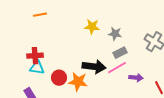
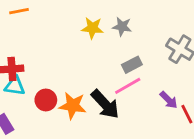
gray star: (115, 34) -> (122, 27), moved
black arrow: (94, 67) -> (105, 104), moved, turned 40
purple arrow: (136, 78) -> (169, 100), moved, turned 40

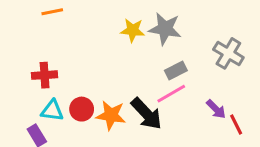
gray star: (122, 27) -> (165, 29), size x1.5
cyan triangle: (15, 86) -> (52, 111), moved

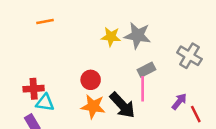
red cross: (45, 75) -> (34, 89), moved
pink line: (171, 94) -> (143, 89), turned -60
red circle: (82, 109) -> (91, 80), moved
purple arrow: (216, 109) -> (179, 101), turned -96

